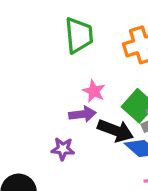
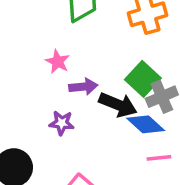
pink star: (94, 91) -> (57, 62), moved

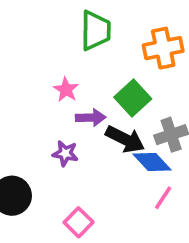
green square: (143, 79) -> (133, 98), moved
pink line: (159, 158) -> (163, 198), turned -55

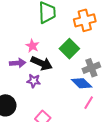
purple arrow: (91, 118) -> (18, 63), moved
black arrow: (125, 139) -> (42, 63), moved

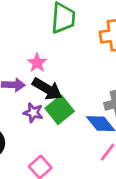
green square: (69, 49) -> (60, 110), moved

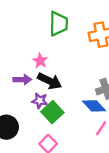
green square: (60, 110) -> (52, 112), moved

